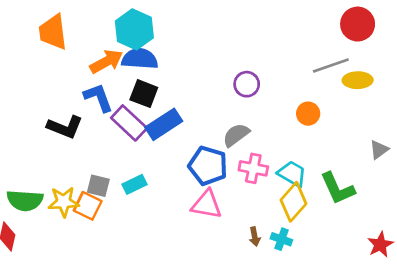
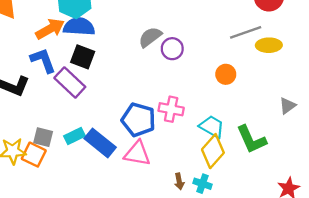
blue rectangle: (164, 124) -> (100, 143), moved, turned 72
gray semicircle: (236, 135) -> (150, 37), moved
pink cross: (253, 168) -> (171, 109), moved

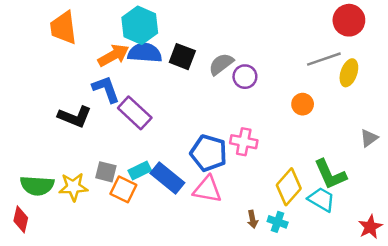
yellow ellipse: (269, 45) -> (349, 73), turned -70
black square: (83, 57) -> (182, 57), moved
cyan trapezoid: (212, 127) -> (321, 199), moved
orange square: (34, 155) -> (123, 189), moved

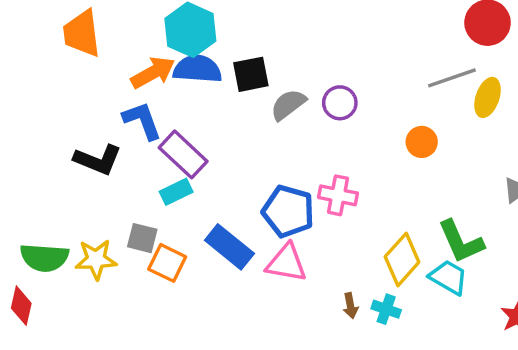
black square: (182, 57) -> (251, 74), turned -32
gray semicircle: (221, 64) -> (288, 105), moved
cyan rectangle: (140, 171) -> (176, 192), moved

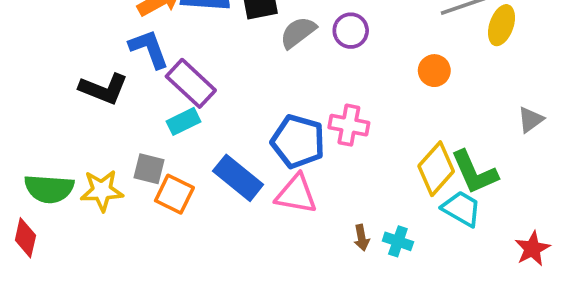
yellow diamond: (402, 259) -> (436, 169), moved

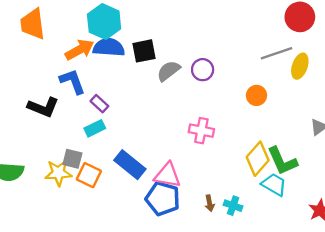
purple rectangle: (191, 83) -> (99, 104), size x0.6
blue pentagon: (298, 141) -> (163, 199), moved
yellow star: (102, 190) -> (58, 173), moved

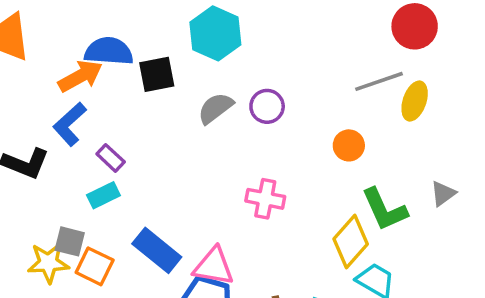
cyan hexagon: (104, 22) -> (215, 33), moved
blue semicircle: (109, 47) -> (109, 51), moved
black square: (144, 51) -> (157, 74), moved
blue L-shape: (72, 81) -> (70, 124), turned -112
green L-shape: (282, 161) -> (384, 209), moved

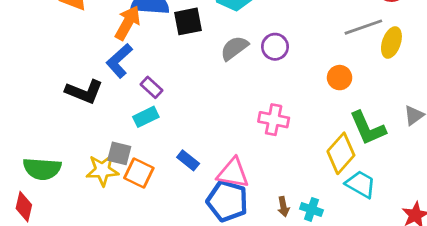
orange arrow: (80, 76) -> (128, 23), turned -32
blue rectangle: (157, 250) -> (188, 160), size x0.6

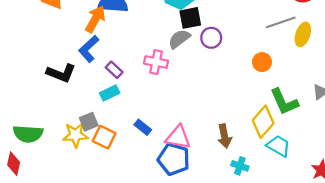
black square: (188, 21) -> (190, 18), moved
pink cross: (274, 120) -> (156, 62), moved
gray square: (119, 153) -> (89, 122), turned -36
brown arrow: (283, 207) -> (224, 136), moved, size x1.5

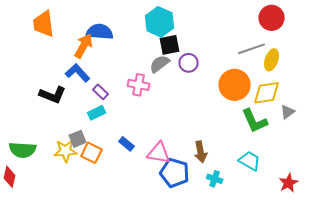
blue L-shape: (89, 49) -> (78, 73), turned 90
orange circle: (262, 62) -> (235, 85), size x1.8
yellow diamond: (263, 122) -> (267, 93), moved, turned 40
blue pentagon: (174, 159) -> (175, 173), moved

